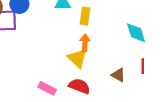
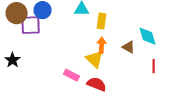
brown triangle: (118, 75) -> (129, 47), moved
pink rectangle: (47, 88) -> (72, 75), moved

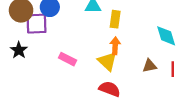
brown triangle: (129, 47) -> (149, 66), moved, turned -40
black star: (13, 60) -> (19, 50), moved
pink rectangle: (72, 75) -> (68, 59), moved

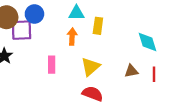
orange arrow: (115, 46) -> (72, 37), moved
pink rectangle: (68, 59) -> (52, 65), turned 63
yellow triangle: (107, 61) -> (90, 67), turned 36

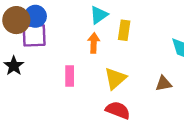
cyan triangle: (76, 13) -> (99, 15), turned -35
blue circle: (34, 14) -> (35, 16), moved

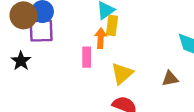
yellow rectangle: (124, 30) -> (112, 25), moved
pink rectangle: (70, 76) -> (87, 57), moved

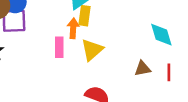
yellow triangle: (122, 74) -> (92, 50), moved

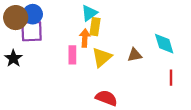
brown triangle: (142, 69) -> (135, 55), moved

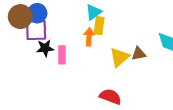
pink rectangle: (72, 55) -> (62, 55), moved
yellow triangle: (102, 57) -> (119, 57), moved
black star: (13, 58) -> (45, 48), moved, turned 30

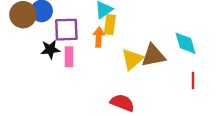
purple square: (36, 30) -> (66, 30), moved
brown triangle: (139, 54) -> (153, 56), size x1.5

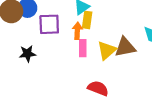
black star: (50, 49) -> (27, 54), moved
pink rectangle: (69, 57) -> (83, 48), moved

